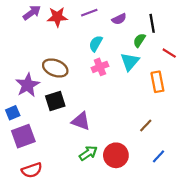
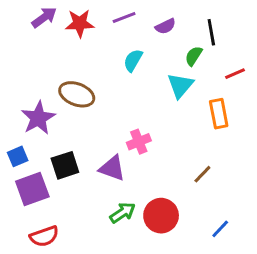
red line: (169, 53) -> (235, 74), turned -56
pink cross: (100, 67) -> (139, 142), moved
black square: (55, 101) -> (65, 165), moved
blue line: (159, 156) -> (220, 229), moved

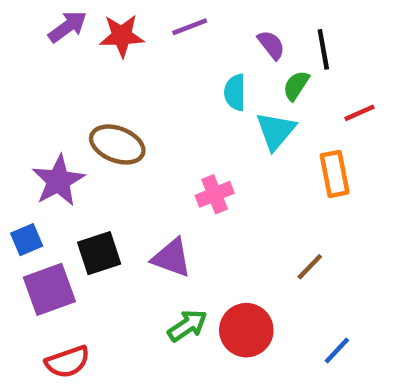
purple semicircle: (165, 26) -> (271, 45), moved, turned -102
cyan semicircle: (133, 60) -> (235, 92), moved, turned -30
pink cross: (139, 142) -> (215, 194), moved

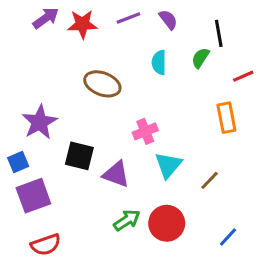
purple semicircle: (271, 45) -> (168, 20), moved
cyan triangle: (276, 131) -> (168, 165), moved
brown ellipse: (117, 144) -> (102, 84), moved
black square: (99, 253) -> (79, 156), moved, turned 32

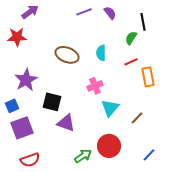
red star: (82, 24) -> (17, 37), moved
cyan semicircle: (159, 62) -> (101, 53), moved
red line: (243, 76) -> (131, 62), moved
purple triangle: (116, 174) -> (66, 123), moved
green arrow: (127, 220) -> (83, 156), moved

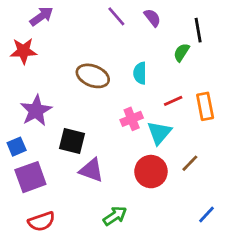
purple line: (84, 12) -> (116, 16), turned 70
red line: (131, 62) -> (173, 101), moved
cyan triangle: (110, 108) -> (159, 133), moved
red circle: (109, 146) -> (151, 172), moved

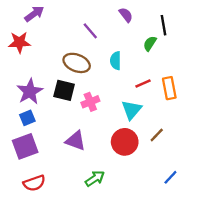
purple line: (116, 16) -> (90, 31), moved
pink cross: (132, 119) -> (90, 102), moved
black square: (72, 141) -> (64, 90), moved
blue square: (17, 147) -> (27, 118), moved

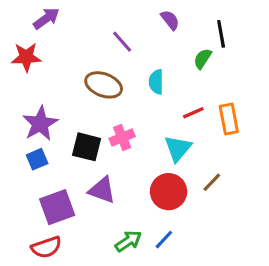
black square: (64, 90) -> (87, 147), moved
purple square: (25, 146) -> (57, 207), moved
blue line: (170, 177) -> (164, 240), moved

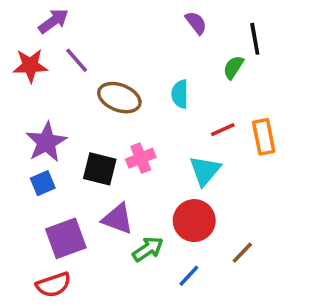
purple line: (122, 42) -> (77, 60), moved
brown line: (212, 182) -> (242, 253), moved
green arrow: (128, 241) -> (148, 249), moved

